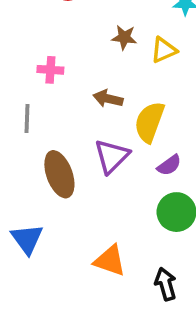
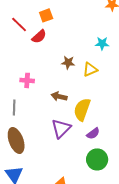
brown ellipse: (59, 174) -> (16, 140), moved

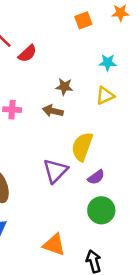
orange square: (46, 15) -> (83, 20), moved
yellow triangle: (90, 69) -> (105, 96), moved
brown arrow: (59, 96) -> (53, 111), moved

